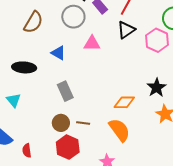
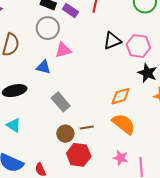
black triangle: (126, 30) -> (112, 41), moved, turned 30
pink hexagon: (157, 40) -> (138, 46), moved
pink triangle: (92, 43) -> (63, 50), moved

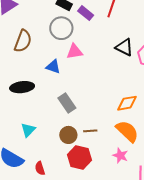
black triangle: (112, 41) -> (124, 47), turned 42
cyan triangle: (14, 125) -> (28, 130), moved, turned 35
pink star: (121, 158) -> (120, 156), moved

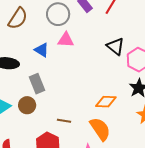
gray rectangle: (67, 103) -> (37, 84), moved
brown circle: (68, 135) -> (27, 105), moved

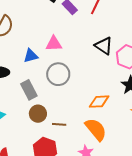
gray circle: (58, 14) -> (58, 74), moved
blue triangle: (42, 50) -> (31, 56), turned -42
brown circle: (27, 105) -> (38, 114), moved

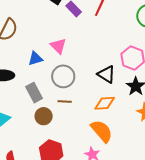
pink triangle: (54, 44) -> (58, 46), turned 48
black triangle: (104, 46) -> (106, 74), moved
brown line: (59, 124) -> (65, 102), moved

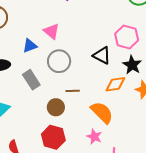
brown line: (65, 102) -> (73, 91), moved
orange diamond: (105, 103) -> (115, 84), moved
brown circle: (44, 116) -> (56, 107), moved

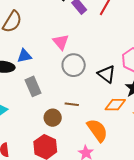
blue triangle: (30, 46) -> (24, 56), moved
gray circle: (59, 61) -> (74, 65), moved

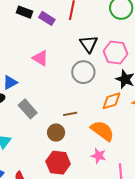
gray circle: (74, 65) -> (83, 72), moved
black triangle: (107, 74) -> (89, 44), moved, turned 36

